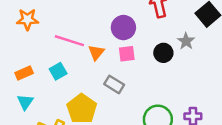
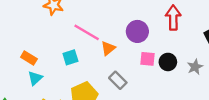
gray star: (186, 41) -> (195, 67), moved
pink square: (127, 54) -> (147, 59), moved
orange rectangle: (24, 73) -> (29, 58), moved, turned 42

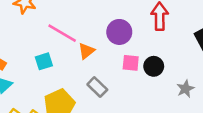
gray star: (195, 67) -> (185, 89), moved

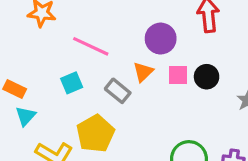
orange triangle: (86, 51) -> (143, 72), moved
gray rectangle: (97, 87) -> (118, 91), moved

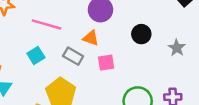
orange triangle: (143, 72) -> (91, 38), turned -48
pink square: (178, 75) -> (106, 63), moved

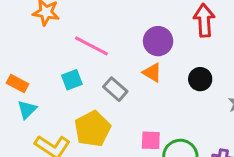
orange triangle: (91, 38) -> (152, 73), moved
pink square: (106, 63) -> (151, 140), moved

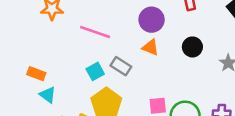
cyan square: (72, 80) -> (95, 71), moved
cyan triangle: (27, 110) -> (48, 95), turned -30

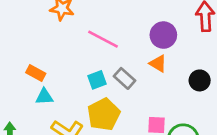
black circle: (192, 47) -> (200, 80), moved
cyan triangle: (48, 95) -> (44, 97), turned -48

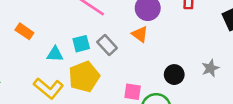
black circle: (200, 80) -> (174, 75), moved
cyan triangle: (44, 97) -> (55, 54), moved

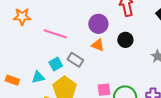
orange rectangle: (24, 31) -> (12, 80), moved
black circle: (174, 75) -> (125, 40), moved

